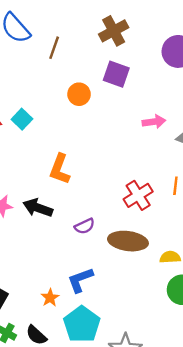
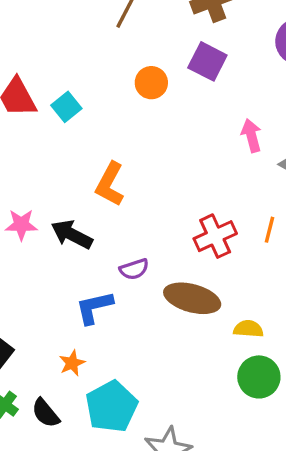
pink arrow: (154, 122) -> (251, 136), turned -105
blue L-shape: (80, 280) -> (94, 307), moved

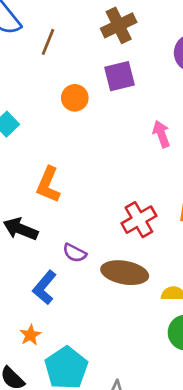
purple square: (207, 61) -> (120, 76), turned -36
purple semicircle: (134, 269) -> (75, 253), turned 50
blue L-shape: (94, 307) -> (45, 288), turned -32

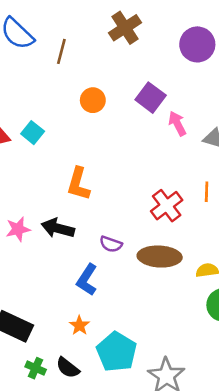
purple square: (120, 76) -> (151, 98), moved, turned -32

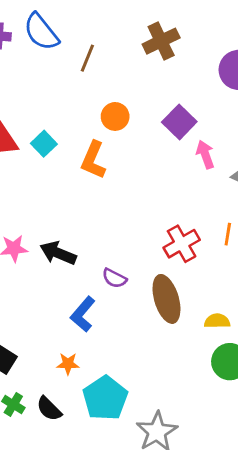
orange L-shape: (78, 184) -> (93, 160), moved
brown ellipse: (160, 257) -> (166, 299), turned 63
orange star: (79, 325) -> (68, 364), turned 30

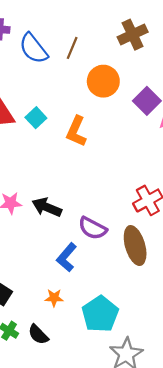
blue semicircle: (41, 32) -> (33, 48), moved
orange circle: (115, 116) -> (103, 81), moved, size x1.4
purple semicircle: (114, 278) -> (93, 228), size x1.4
cyan pentagon: (105, 398) -> (100, 314), moved

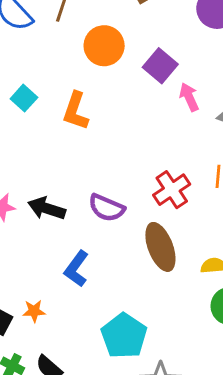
purple semicircle: (93, 228) -> (107, 208), moved
orange star: (54, 298) -> (34, 311), moved

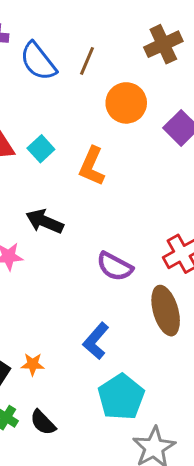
black arrow: (47, 208) -> (45, 221), moved
blue L-shape: (76, 269) -> (96, 341), moved

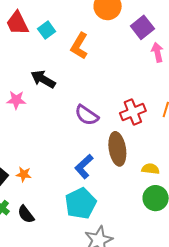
blue L-shape: (96, 341) -> (84, 166), moved

